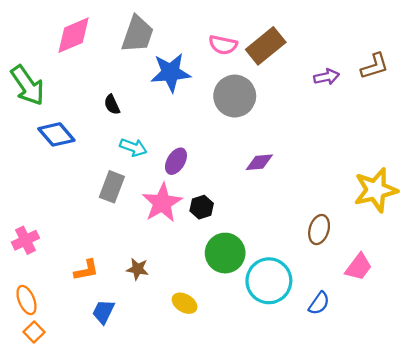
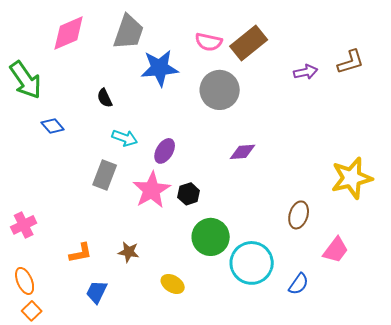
blue diamond: (56, 134) -> (53, 126), size x0.7

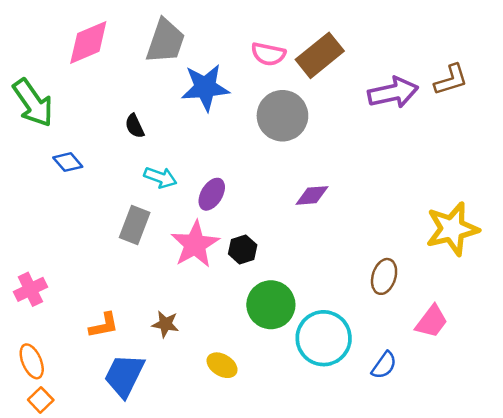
purple arrow: (306, 72) -> (393, 93), size x1.6
blue trapezoid: (97, 292) -> (124, 375), size x1.5

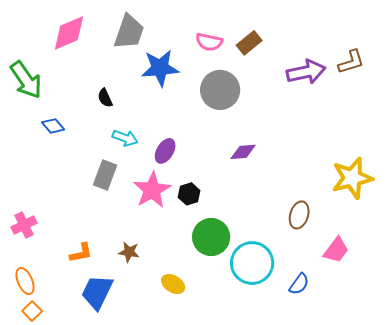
brown rectangle: (320, 55) -> (249, 43), size x0.7

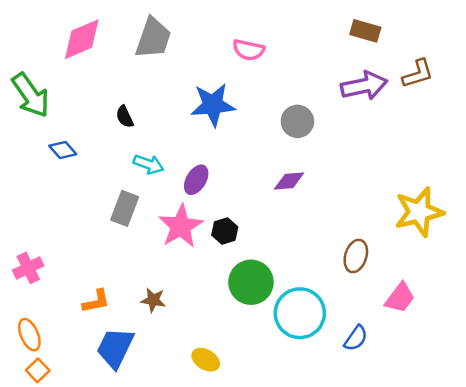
brown rectangle: (249, 43) -> (365, 31), moved, turned 55
blue star: (160, 68) -> (213, 105), moved
gray circle: (220, 90) -> (297, 121), moved, size x0.7
yellow ellipse: (173, 284) -> (206, 360), moved

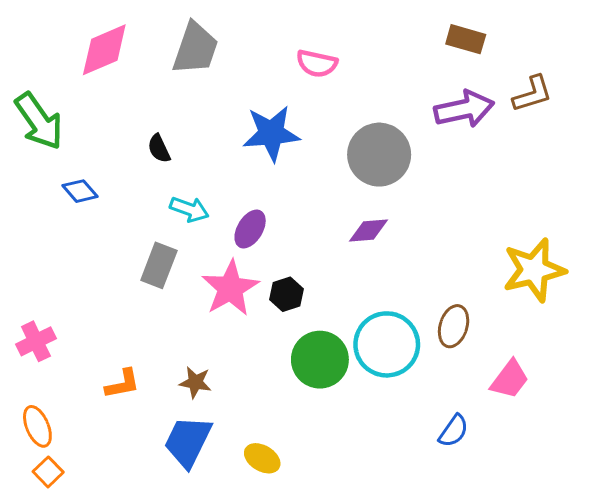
gray circle: (297, 121) -> (379, 155), size x1.5
cyan circle: (300, 313) -> (387, 344), moved
blue trapezoid: (115, 348) -> (188, 442), moved

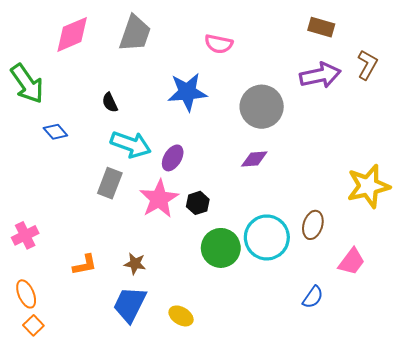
brown L-shape: (532, 94) -> (367, 65), turned -44
cyan arrow: (189, 209) -> (131, 144), size x1.5

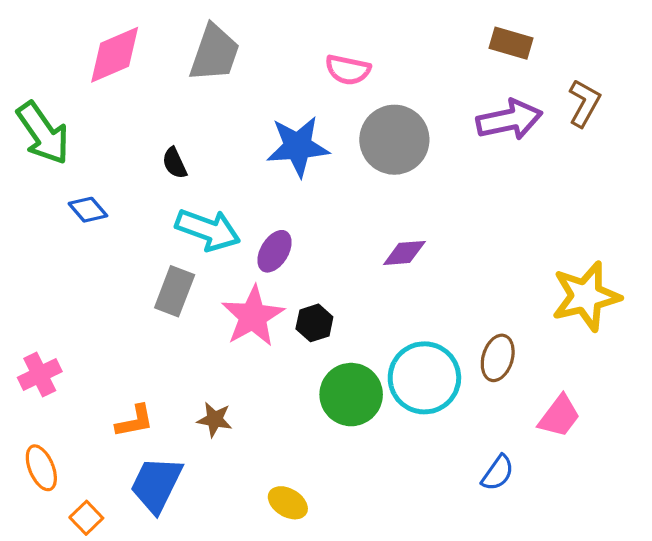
gray circle: (262, 107) -> (394, 140), moved
blue trapezoid: (130, 304) -> (156, 484), moved
orange square: (33, 325) -> (86, 518), moved

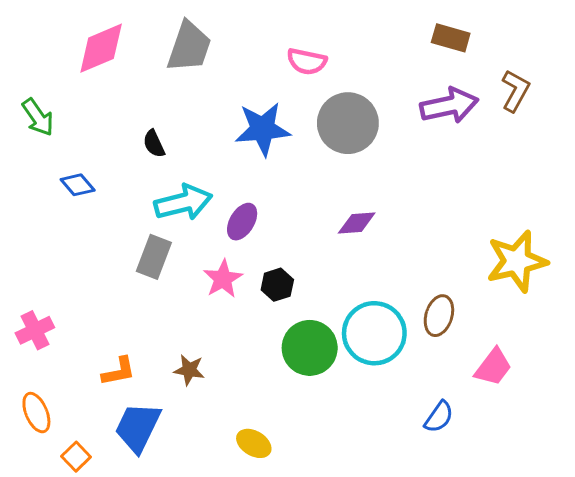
green arrow: (43, 133) -> (38, 117), size x0.7
cyan arrow: (208, 230) -> (183, 202), turned -34
pink star: (253, 316) -> (223, 279), size x0.7

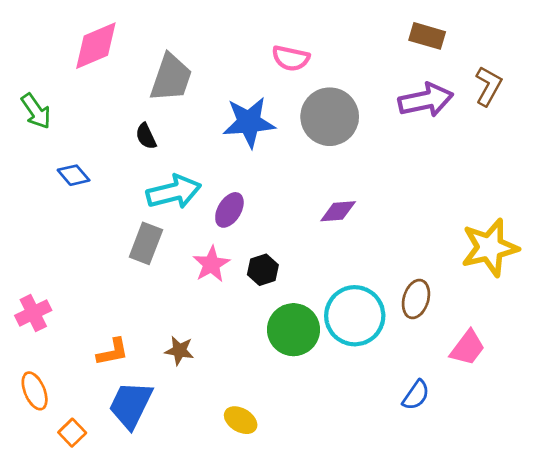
gray trapezoid: (189, 47) -> (171, 78), moved

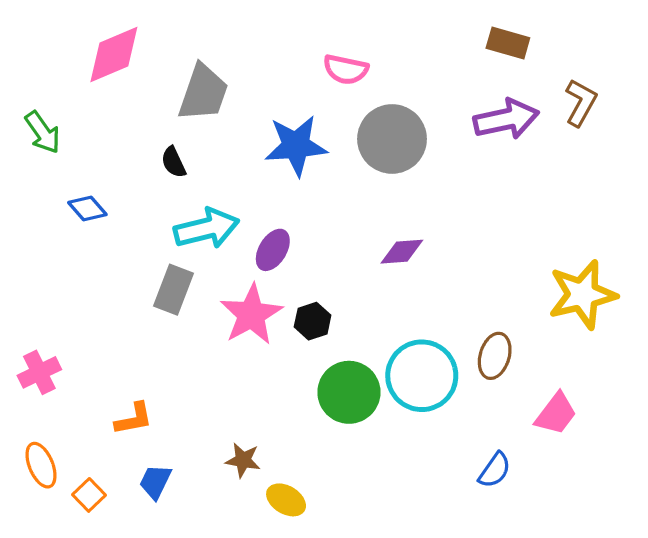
pink star: (211, 264) -> (251, 314), size x1.4
brown star: (179, 351) -> (243, 460), moved
blue trapezoid: (131, 405) -> (155, 482), size x0.6
orange square: (72, 433) -> (89, 495), moved

